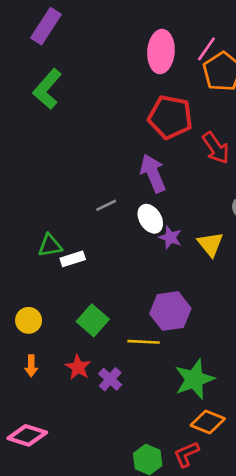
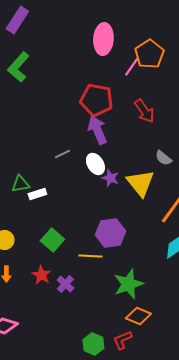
pink line: (206, 49) -> (131, 67), moved
red pentagon: (170, 117) -> (96, 100), moved
yellow triangle: (210, 244) -> (140, 183), size x1.4

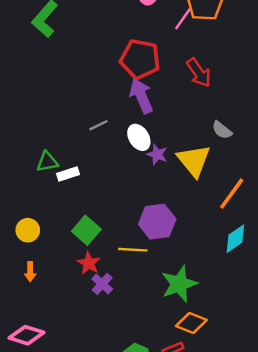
red star: (41, 275) -> (89, 263), moved

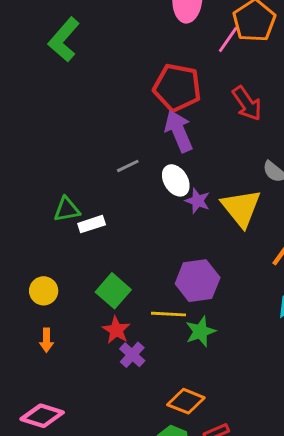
green star: (179, 284) -> (200, 331), moved, size x0.7
orange diamond: (191, 323) -> (186, 401), moved

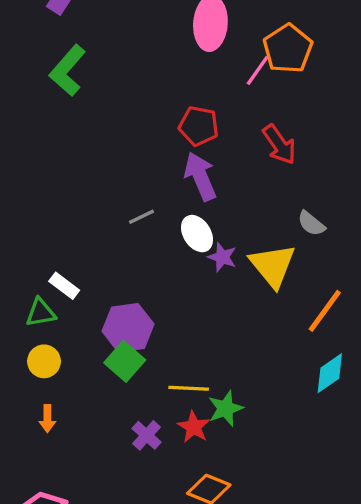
red pentagon: (177, 87) -> (199, 126), size x0.7
green triangle: (67, 209) -> (41, 313), moved
white rectangle: (92, 224) -> (64, 286), moved, turned 55
purple hexagon: (198, 281) -> (128, 328), moved
red star: (116, 330) -> (194, 427), moved

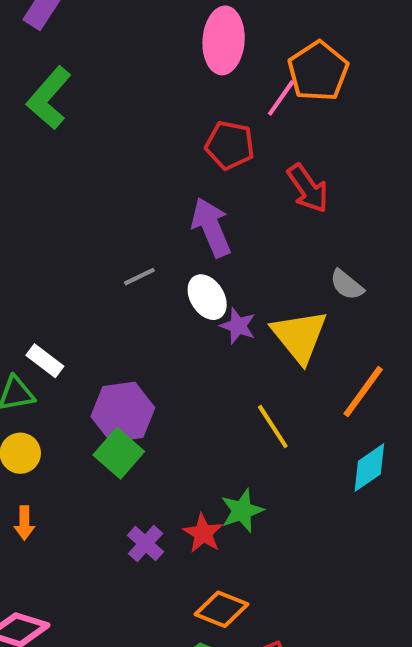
red pentagon: (199, 126) -> (230, 145), moved
yellow line: (189, 388) -> (273, 426), moved, turned 54

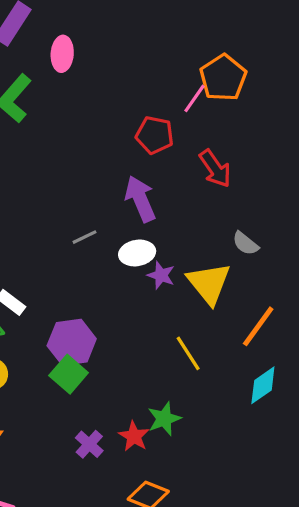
pink ellipse: (224, 40) -> (62, 54), moved, size x0.7
white ellipse: (207, 297) -> (137, 253), turned -68

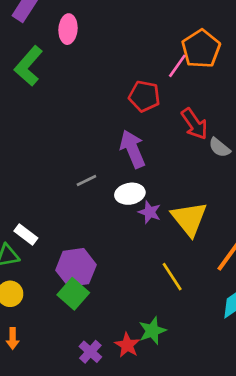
gray semicircle: (245, 243) -> (219, 148), moved

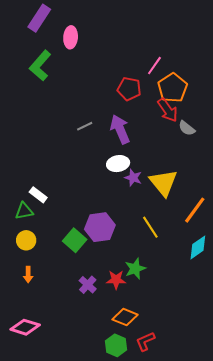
orange pentagon: (201, 49) -> (173, 88), moved
gray line: (86, 181) -> (85, 126), moved
purple hexagon: (76, 267) -> (100, 227), moved
red star: (127, 345) -> (116, 280), turned -30

